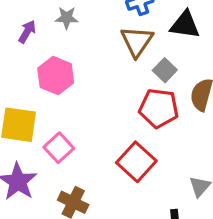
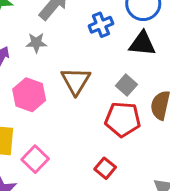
brown triangle: (137, 41) -> (76, 81), moved
red square: (136, 162) -> (105, 168), size x0.6

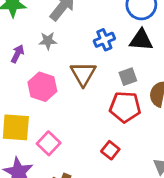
blue cross: (101, 25) -> (104, 40), moved
gray square: (126, 85) -> (128, 77), turned 30

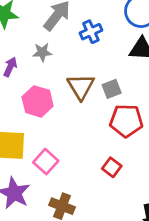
blue cross: (104, 40) -> (91, 32), moved
gray square: (128, 77) -> (112, 89), moved

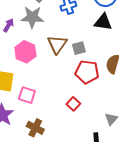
gray star: (42, 52) -> (32, 17), size x1.6
pink square: (46, 162) -> (27, 95), turned -30

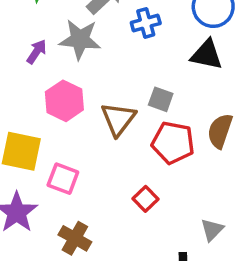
brown triangle: (57, 44) -> (118, 119), moved
gray square: (79, 48) -> (161, 99), turned 32

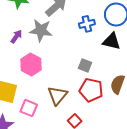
blue cross: (146, 23) -> (87, 24), moved
brown triangle: (118, 119) -> (57, 96), moved

